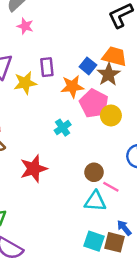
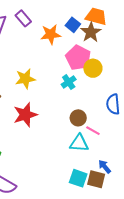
purple rectangle: (47, 67) -> (23, 18), moved, turned -35
yellow star: (25, 83) -> (25, 79), moved
orange star: (72, 87) -> (51, 34), moved
cyan cross: (63, 128) -> (69, 82), moved

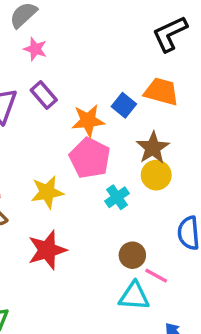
brown star: (91, 32) -> (153, 148), moved
pink pentagon: (78, 58) -> (90, 158), moved

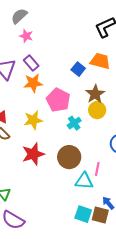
orange star: (88, 121) -> (33, 83), moved
brown circle: (132, 255) -> (69, 157), moved, size x1.5
pink line: (156, 276) -> (97, 169), turned 72

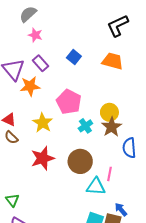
blue square: (78, 69) -> (74, 57), moved
orange star: (33, 83) -> (30, 86), moved
brown star: (95, 94) -> (112, 127), moved
yellow star: (33, 120) -> (43, 123), turned -30

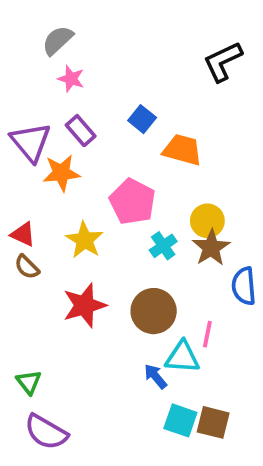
orange trapezoid: (113, 61) -> (182, 150), moved
blue arrow: (121, 209) -> (156, 376), moved

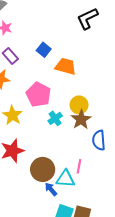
brown circle: (154, 311) -> (43, 169), moved

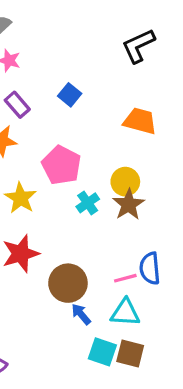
orange trapezoid: (66, 66) -> (140, 121), moved
blue semicircle: (99, 140) -> (150, 268), moved
pink line: (79, 166) -> (125, 278), turned 64
cyan triangle: (66, 179) -> (125, 313), moved

